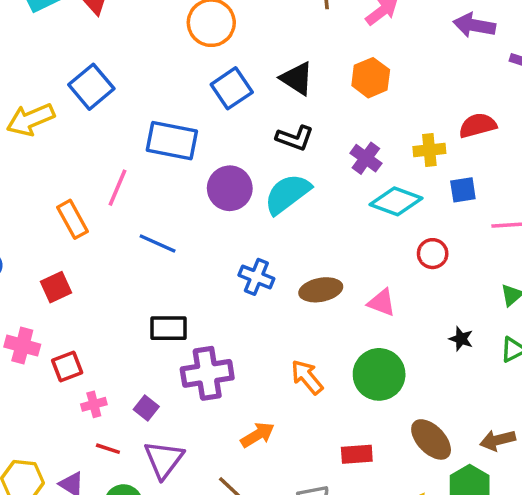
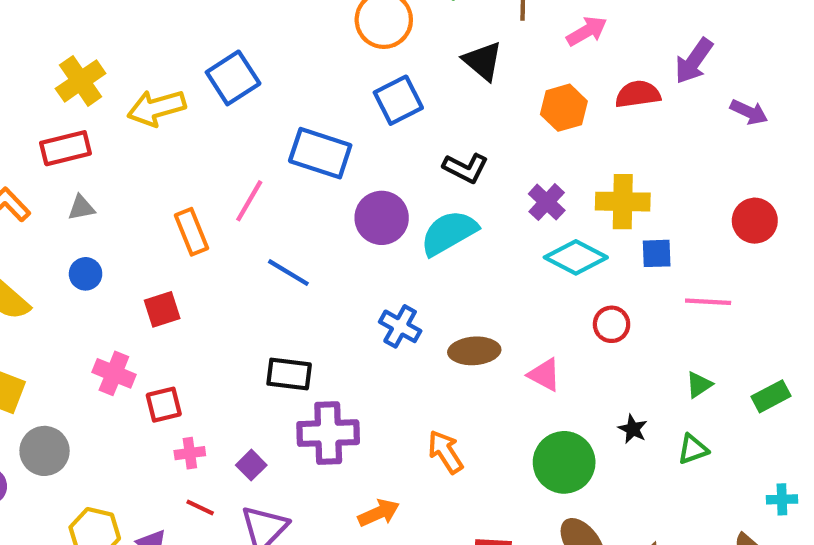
purple arrow: (474, 25) -> (694, 61), turned -72
black triangle: (297, 78) -> (483, 61), moved
red semicircle: (478, 125) -> (638, 94), moved
yellow cross: (429, 150) -> (623, 202), size x1.4
green circle: (379, 374) -> (564, 462), moved

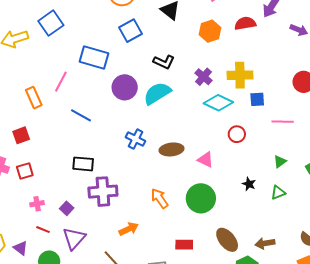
red square: (164, 405) -> (25, 171), moved
green circle: (564, 462) -> (201, 198), moved

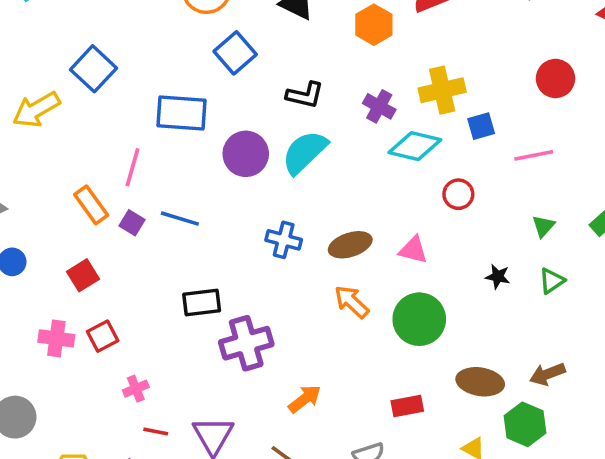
orange arrow: (160, 198) -> (352, 302), moved
purple square: (67, 208) -> (132, 223), moved
brown ellipse: (227, 240) -> (480, 382), turned -30

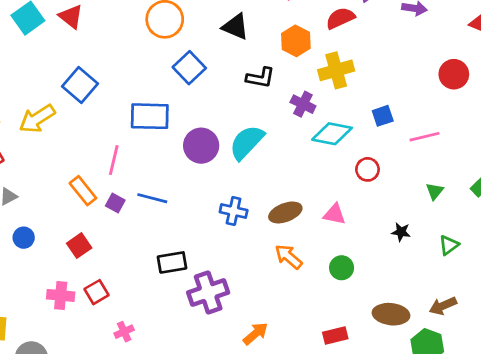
red circle: (556, 78) -> (454, 74), moved
yellow cross: (442, 90) -> (336, 70), moved
black L-shape: (305, 95) -> (260, 78), moved
green triangle: (552, 281) -> (449, 245), moved
green circle: (419, 319) -> (342, 268), size x0.6

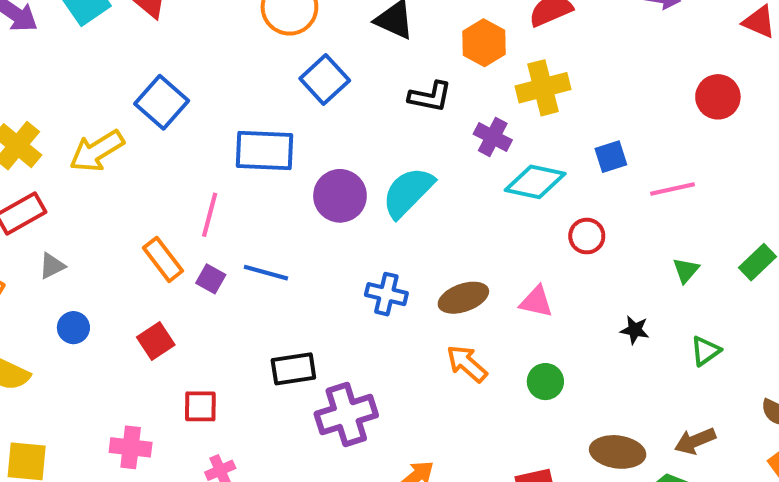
red square: (96, 292) -> (200, 406), moved, turned 30
pink cross: (61, 295) -> (131, 447), moved

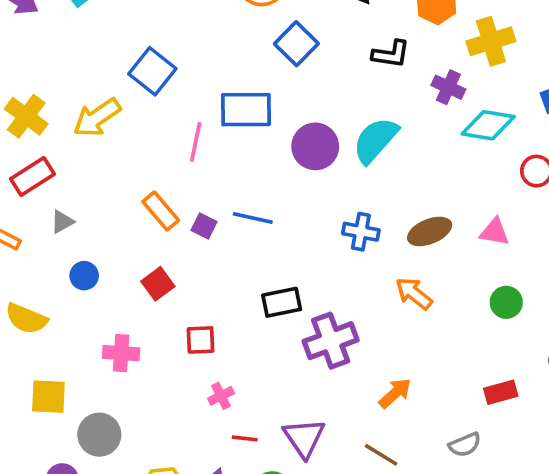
pink line: (210, 215) -> (196, 142), moved
orange arrow: (467, 364) -> (414, 293), moved
pink cross: (131, 447) -> (121, 353), moved

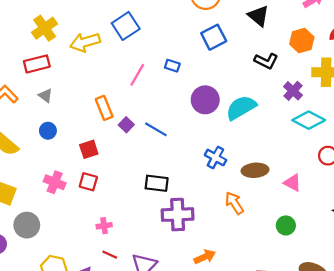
blue rectangle: (246, 110) -> (172, 66), size x0.5
gray triangle: (62, 222) -> (45, 96), turned 48
red square: (201, 340) -> (88, 182), moved

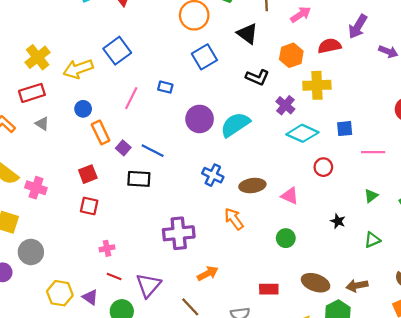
blue circle: (48, 131) -> (83, 109), moved
pink cross: (55, 182) -> (36, 188), moved
black rectangle: (157, 183) -> (139, 179), moved

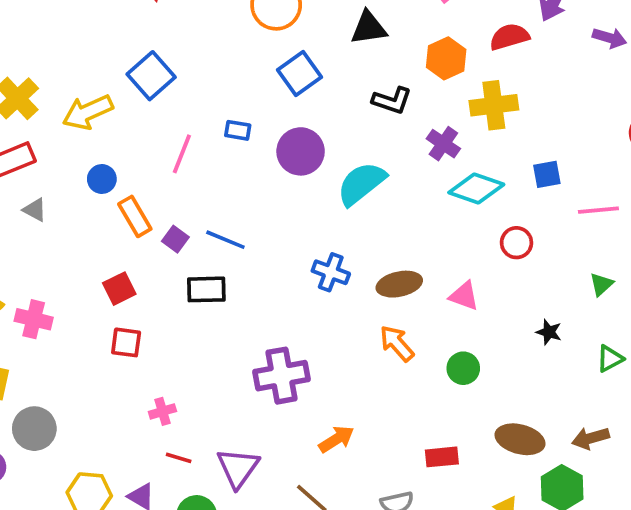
black triangle: (247, 34) -> (369, 28), turned -40
purple circle: (200, 119) -> (301, 151), moved
orange arrow: (234, 219) -> (397, 343), moved

